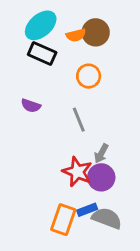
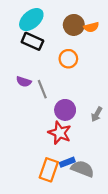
orange semicircle: (76, 35) -> (91, 27), moved
gray line: (79, 120) -> (42, 89), moved
gray arrow: (101, 153) -> (97, 114), moved
purple circle: (101, 177) -> (65, 110), moved

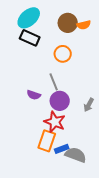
purple semicircle: (24, 82) -> (34, 95), moved
gray line: (42, 89) -> (54, 82), moved
orange rectangle: (49, 170) -> (47, 141), moved

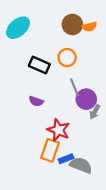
cyan ellipse: (29, 18) -> (18, 28), moved
black rectangle: (30, 38) -> (39, 65), moved
gray line: (54, 82) -> (75, 87), moved
purple circle: (60, 101) -> (86, 99), moved

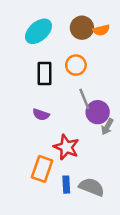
cyan ellipse: (18, 28) -> (38, 31), moved
black rectangle: (39, 65) -> (45, 74), turned 66
orange rectangle: (50, 150) -> (42, 169), moved
blue rectangle: (66, 159) -> (66, 185), moved, turned -72

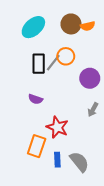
gray line: (84, 99) -> (53, 63), moved, turned 60
purple circle: (98, 112) -> (90, 78), moved
gray semicircle: (92, 187) -> (79, 162), turned 30

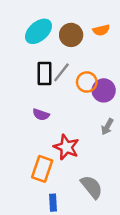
brown circle: (71, 24) -> (71, 35), moved
orange circle: (66, 56) -> (87, 82), moved
blue rectangle: (57, 160) -> (53, 203), moved

